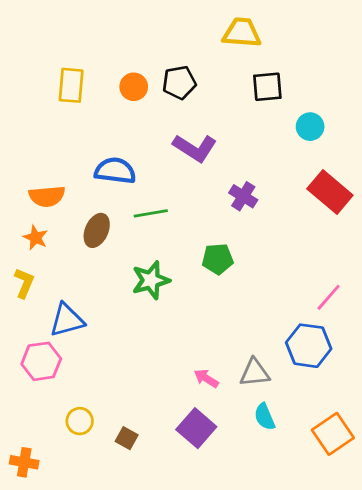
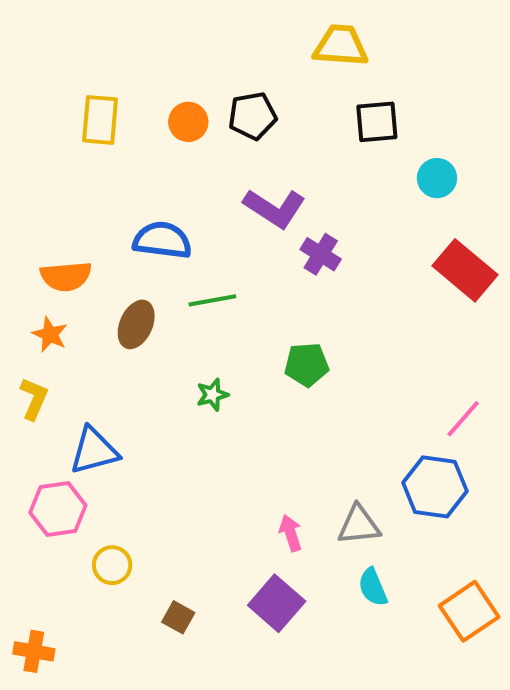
purple cross: (243, 196) -> (321, 254), moved
green star: (151, 280) -> (212, 395), size x0.6
pink arrow: (206, 378) -> (291, 533), turned 40
yellow circle: (80, 421) -> (112, 565), moved

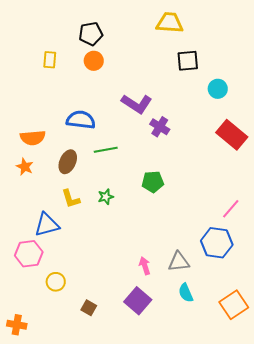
black pentagon: (252, 116) -> (91, 34), moved
yellow rectangle: (100, 120) -> (50, 60), size x0.7
yellow L-shape: (34, 399) -> (71, 199), moved, turned 140

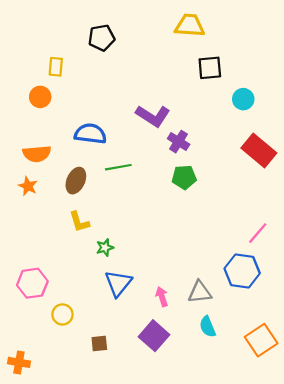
orange circle: (94, 61) -> (40, 97), moved
green pentagon: (153, 182) -> (184, 177), moved
green star: (106, 197) -> (105, 248), moved
blue triangle: (47, 225) -> (118, 283), moved, turned -36
brown square: (89, 308) -> (99, 343), turned -35

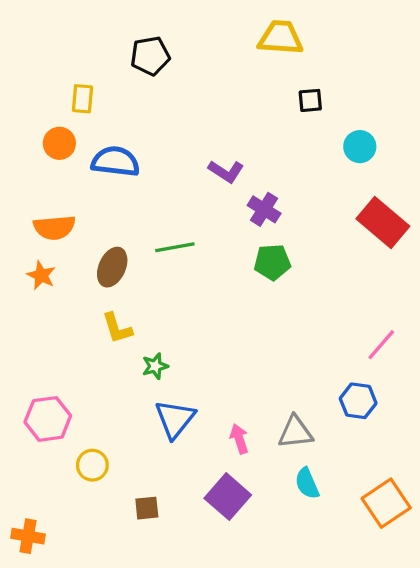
black square: (210, 68) -> (310, 100), size x0.7
purple L-shape: (153, 116) -> (226, 171), size x0.7
blue semicircle: (90, 134) -> (115, 161), moved
blue hexagon: (242, 271) -> (358, 401), size x0.7

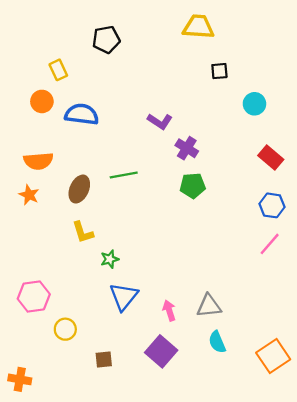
yellow rectangle: (82, 99) -> (58, 70), turned -30
red rectangle: (383, 223) -> (271, 158), size x0.7
blue hexagon: (358, 401) -> (272, 205), moved

